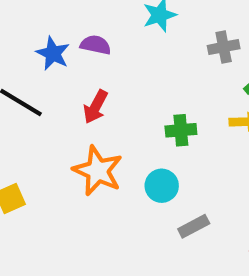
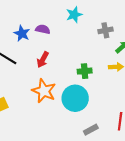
cyan circle: (162, 186) -> (75, 98), size x1.6
gray rectangle: (194, 226) -> (91, 130), moved

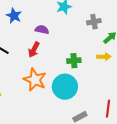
purple semicircle: (43, 29) -> (42, 30), moved
blue star: (22, 33) -> (14, 16), moved

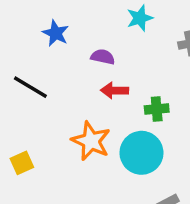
red arrow: (34, 50) -> (115, 90), moved, turned 63

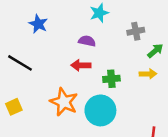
purple semicircle: (103, 57) -> (87, 41), moved
yellow square: (22, 163) -> (14, 107), moved

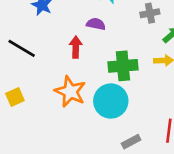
red arrow: (81, 65) -> (76, 47), moved, turned 90
green cross: (111, 79) -> (123, 66), size x1.5

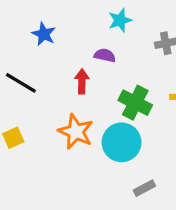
green cross: (123, 66) -> (135, 103), turned 32

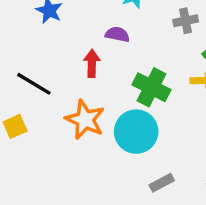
black line: (21, 83) -> (34, 84), moved

